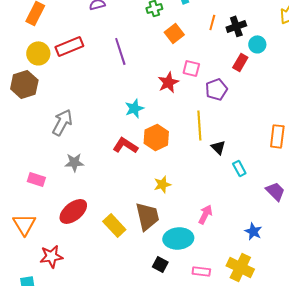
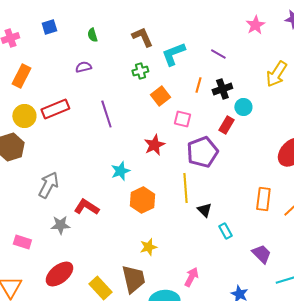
pink square: (191, 68) -> (182, 119), moved
purple pentagon: (216, 89) -> (202, 152), size x1.4
red L-shape: (125, 145) -> (86, 207), moved

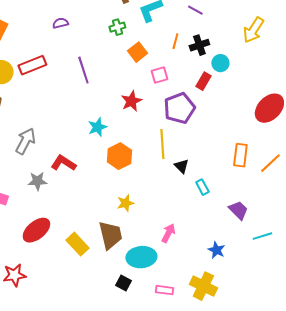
pink square: (182, 119) -> (159, 75), turned -30

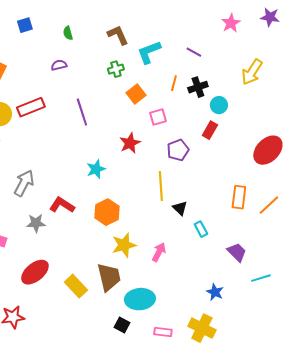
red rectangle: (203, 81) -> (210, 130), moved
purple pentagon: (179, 108) -> (178, 150), size x0.7
orange hexagon: (119, 156) -> (107, 212), moved
yellow star: (125, 203) -> (124, 245), size x1.4
pink arrow: (168, 233) -> (159, 252), moved

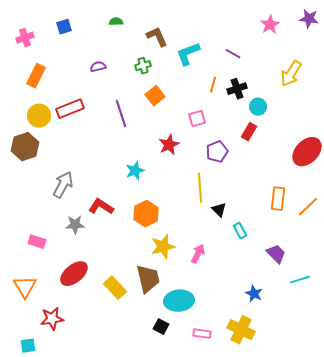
green semicircle: (68, 33) -> (116, 22), moved, turned 104
green cross: (116, 69) -> (143, 66), moved
orange square: (136, 94) -> (155, 96), moved

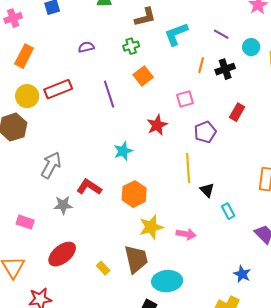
brown L-shape: (157, 37) -> (145, 17), turned 100
cyan circle: (258, 107) -> (251, 47), moved
pink arrow: (198, 254) -> (186, 234), turned 72
yellow rectangle: (115, 288) -> (103, 268), size x0.6

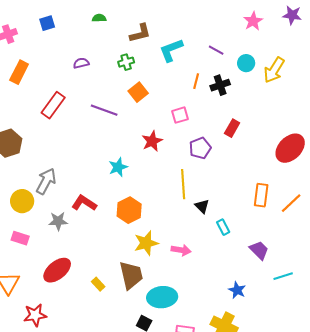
red rectangle: (58, 89) -> (53, 105), turned -32
purple line: (109, 94) -> (104, 110), turned -52
yellow circle: (27, 96) -> (22, 201), moved

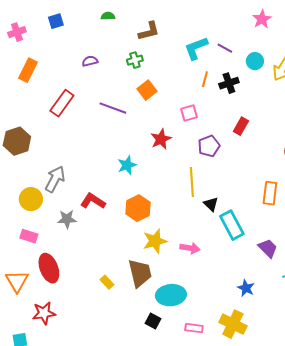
cyan L-shape: (171, 50) -> (196, 48), moved
cyan rectangle: (223, 227) -> (232, 225), size x1.8
red ellipse: (57, 270) -> (49, 268), moved, turned -72

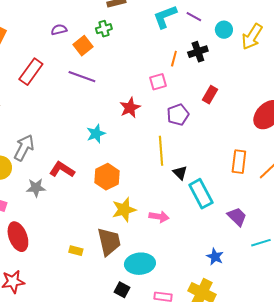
orange line: (205, 79) -> (174, 59), moved
orange square: (147, 90) -> (83, 46), moved
yellow rectangle: (107, 282) -> (76, 251), turned -32

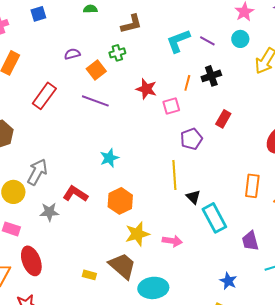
cyan circle: (224, 30) -> (240, 39), moved
red star: (130, 108) -> (146, 89), moved, turned -30
purple trapezoid: (237, 217) -> (250, 241), turned -150
brown trapezoid: (109, 242) -> (122, 266), turned -36

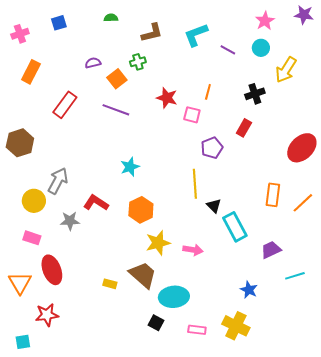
cyan L-shape: (178, 41) -> (196, 35), moved
black cross: (211, 76) -> (255, 94), moved
pink square: (171, 106) -> (192, 115), turned 30
purple trapezoid: (250, 241) -> (271, 250), turned 80

